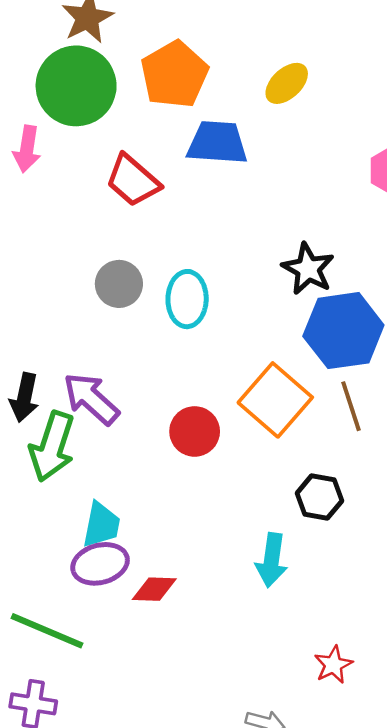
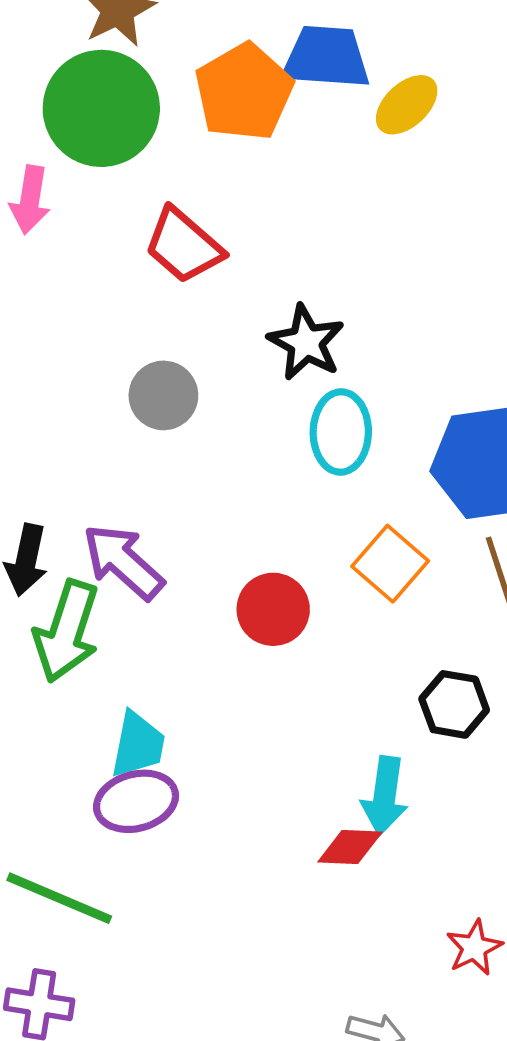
blue trapezoid: (217, 143) -> (326, 57), moved
black star: (308, 269) -> (306, 342), moved
cyan ellipse: (187, 299) -> (341, 432), moved
orange square: (275, 400) -> (390, 564), size x0.7
red diamond: (154, 589) -> (350, 847), moved

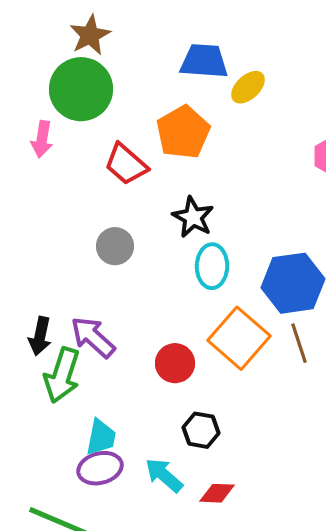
orange pentagon: (244, 92) -> (183, 132), moved
orange square: (390, 564) -> (239, 338), size x1.5
black hexagon: (454, 704) -> (201, 430), moved
cyan arrow: (385, 796) -> (164, 475), moved, turned 123

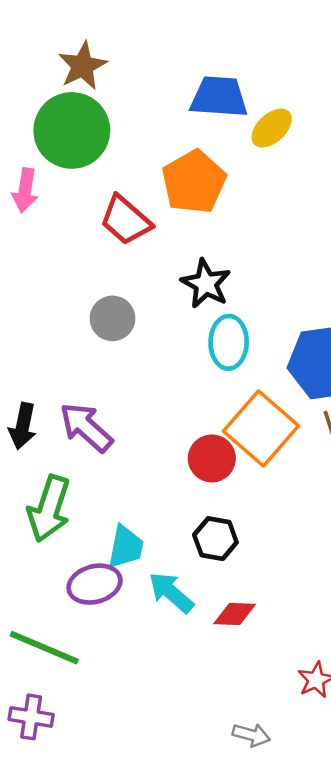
red circle: (175, 363) -> (212, 458), moved
green arrow: (62, 375) -> (49, 509), moved
cyan trapezoid: (101, 437) -> (126, 547), moved

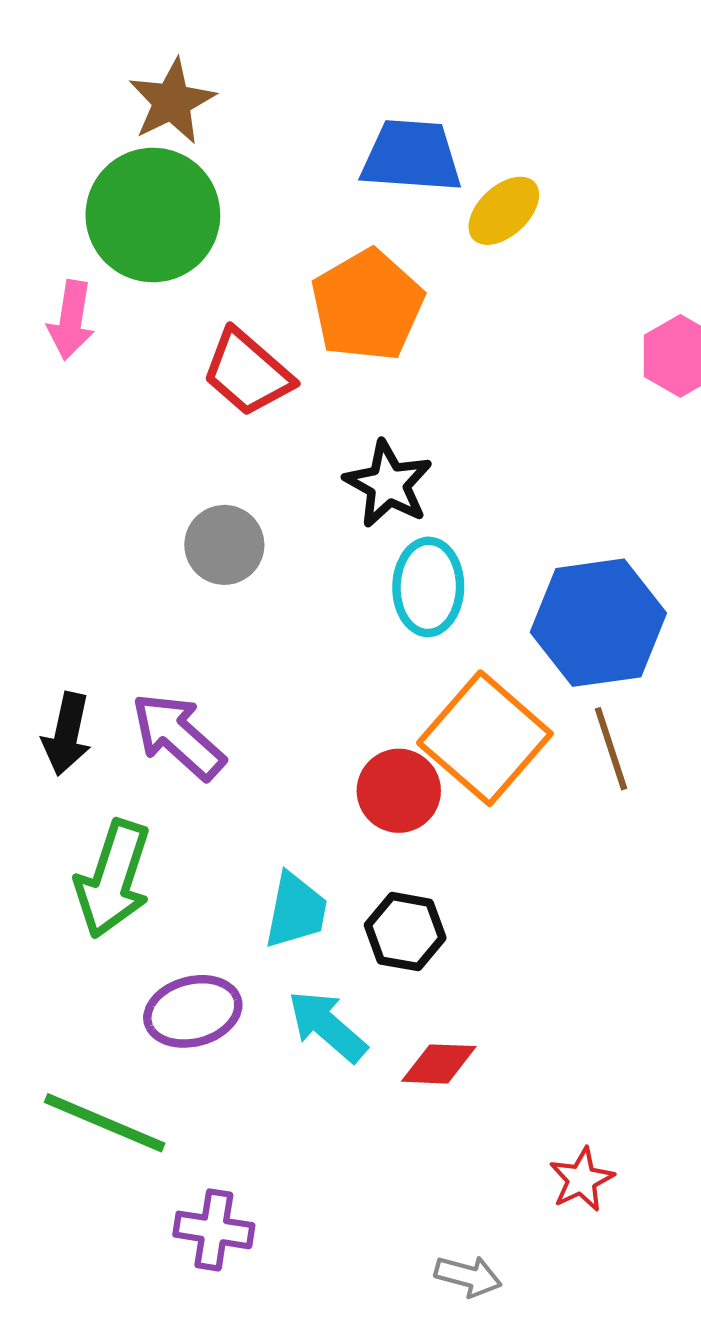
cyan trapezoid: (126, 547) -> (296, 911), moved
purple cross: (31, 717) -> (214, 1230), moved

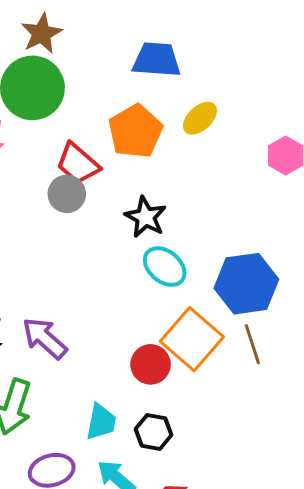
yellow ellipse: (504, 211) -> (200, 118), moved
gray circle: (224, 545) -> (67, 194), moved
cyan ellipse: (428, 587) -> (165, 267), turned -51

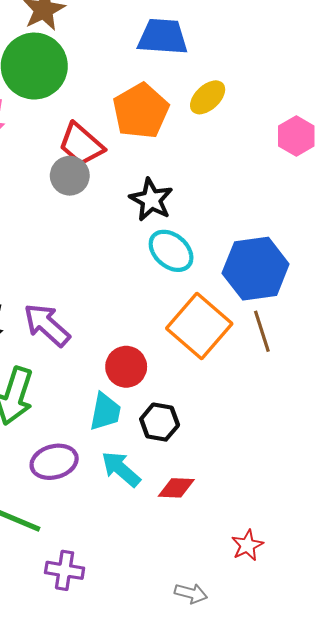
red circle: (151, 364) -> (126, 367), moved

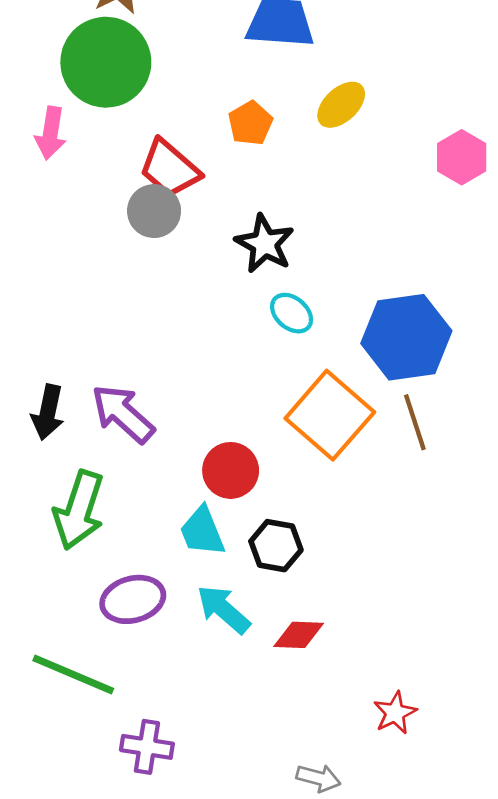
orange pentagon: (141, 111) -> (250, 123), size x0.6
cyan ellipse: (171, 251) -> (292, 313), size x0.7
cyan trapezoid: (105, 412) -> (202, 531), turned 147

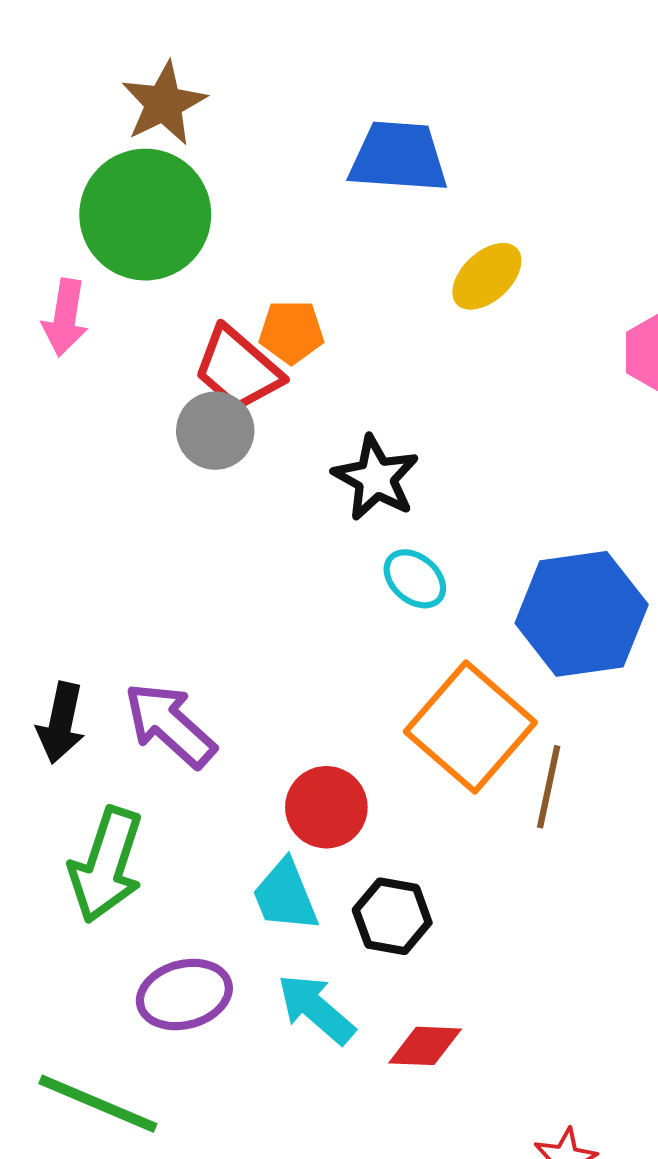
orange pentagon: (250, 123) -> (291, 332), moved, turned 30
brown line: (415, 422) -> (549, 787), moved, turned 30

